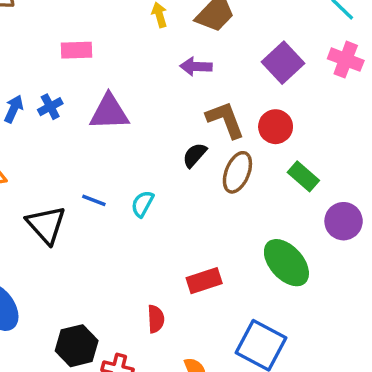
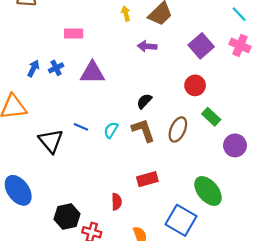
brown L-shape: (225, 120) -> (143, 130), moved
brown ellipse: (237, 172) -> (178, 129), moved
green ellipse: (286, 263) -> (208, 191), moved

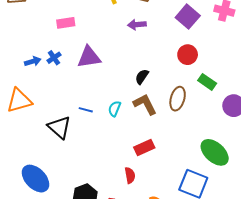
blue arrow: (33, 68) -> (33, 61), turned 56
red rectangle: (147, 179) -> (144, 148), moved

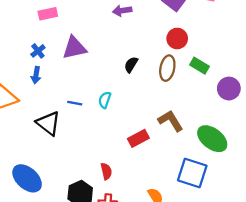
blue arrow: (33, 61) -> (36, 75), moved, turned 119
brown ellipse: (178, 99) -> (167, 68), moved
brown L-shape: (145, 104) -> (171, 121), moved
red semicircle: (130, 175) -> (106, 171), moved

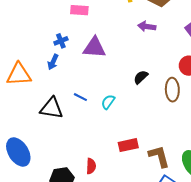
brown ellipse: (167, 68) -> (172, 90), turned -30
brown L-shape: (171, 121) -> (159, 156), moved
black triangle: (48, 123) -> (52, 108), turned -45

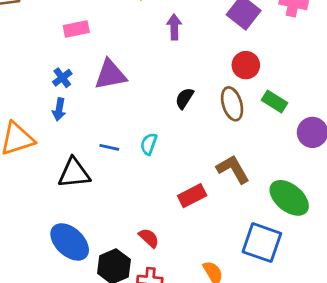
purple arrow: (147, 26) -> (174, 27), turned 96
blue ellipse: (18, 152) -> (70, 242), moved
brown L-shape: (159, 156) -> (233, 169), moved
red semicircle: (91, 166) -> (149, 238), turned -35

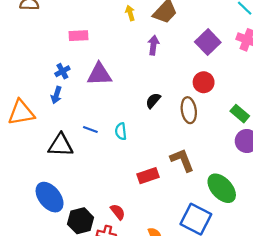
green rectangle: (274, 101) -> (240, 114), moved
cyan semicircle: (149, 144) -> (121, 131), turned -35
red semicircle: (149, 238) -> (118, 212), moved

